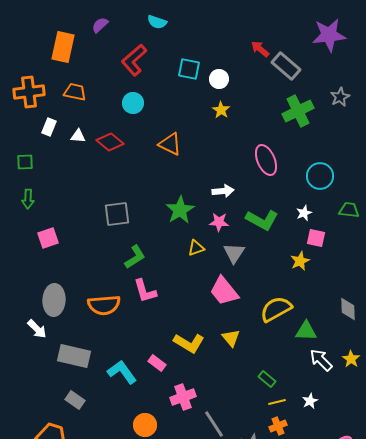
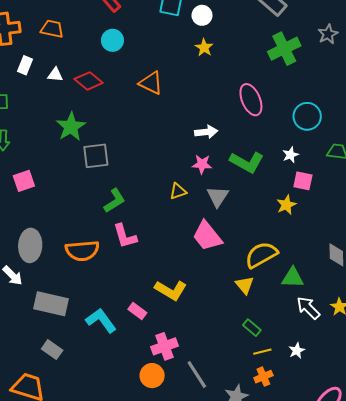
green star: (180, 210) -> (71, 127), moved
yellow triangle: (231, 338) -> (245, 285), moved
orange circle: (145, 425) -> (152, 376), moved

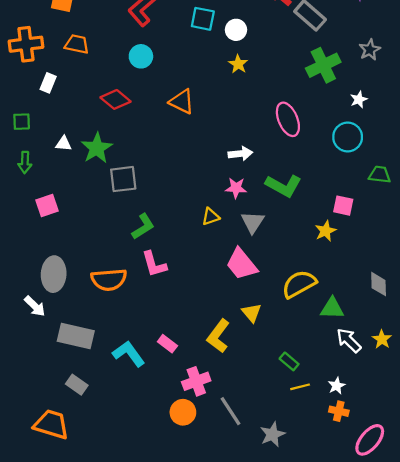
white triangle: (55, 75) -> (64, 144), moved
white star: (290, 155) -> (359, 99), moved
yellow triangle: (245, 285) -> (251, 313), moved
yellow L-shape: (171, 290) -> (218, 336), moved, turned 96
orange cross: (263, 377) -> (339, 411), moved, turned 36

